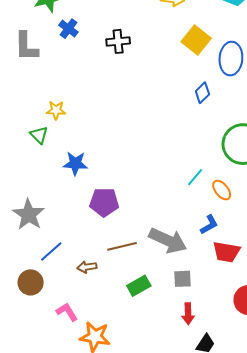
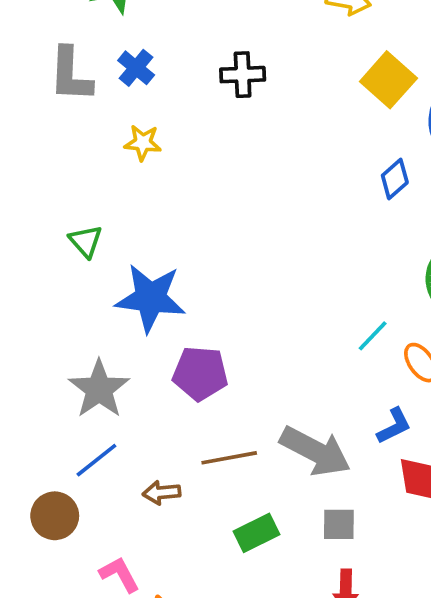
blue cross: (68, 29) -> (136, 68), moved
yellow star: (56, 110) -> (143, 143), moved
blue star: (75, 163) -> (150, 298), size x1.5
gray star: (29, 214) -> (99, 389), moved

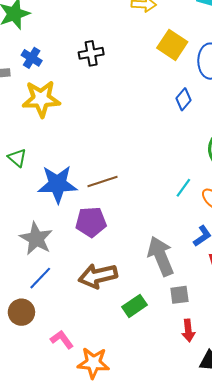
yellow star: (143, 143) -> (41, 99), size x1.8
gray arrow: (315, 451) -> (161, 256), turned -132
brown line: (229, 458) -> (103, 181), moved
brown arrow: (162, 493) -> (98, 276), moved, size x1.8

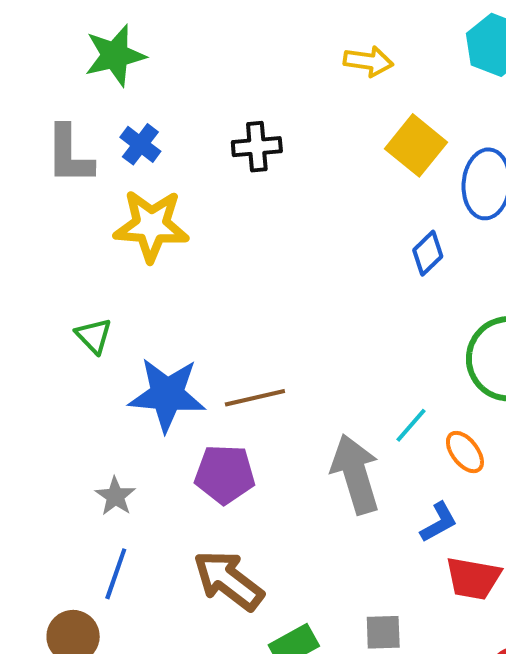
gray star: (36, 239) -> (115, 496), size x0.6
gray arrow: (161, 256) -> (355, 474), moved
brown arrow: (98, 276) -> (228, 580), turned 45
blue line: (40, 278) -> (116, 574), turned -30

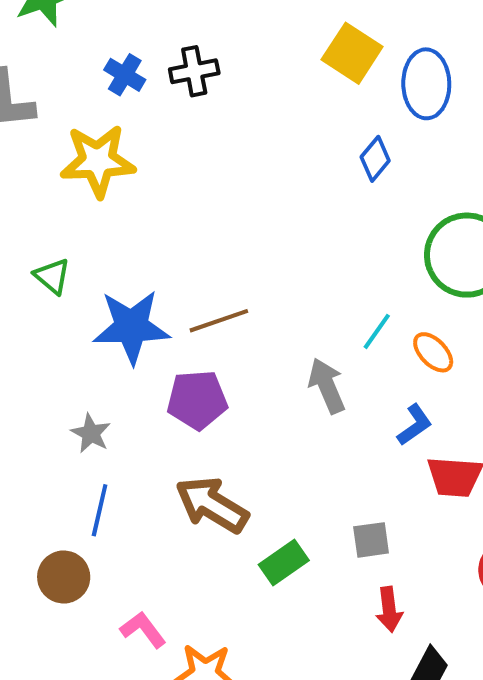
blue cross: (140, 144) -> (125, 75), moved
gray arrow: (355, 474) -> (327, 386), size x0.7

